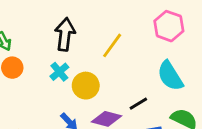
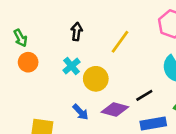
black arrow: (65, 34) -> (77, 32), size x0.6

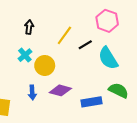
black line: (144, 95) -> (85, 45), moved
blue arrow: (80, 112) -> (32, 93), turned 40

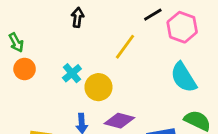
black arrow: (29, 27) -> (78, 17), moved
black line: (85, 45) -> (153, 15), moved

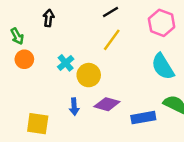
black line: (153, 15) -> (111, 12), moved
black arrow: (78, 17) -> (49, 18), moved

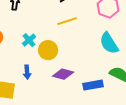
yellow line: (112, 40) -> (67, 21), turned 36
blue arrow: (74, 107) -> (27, 72), moved

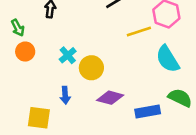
yellow line: (67, 21) -> (139, 32), moved

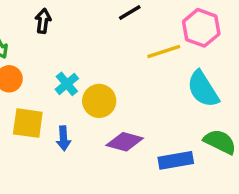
yellow square: (39, 118) -> (28, 123), moved

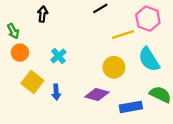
yellow circle: (99, 101) -> (114, 67), moved
yellow square: (28, 123) -> (32, 82), turned 30

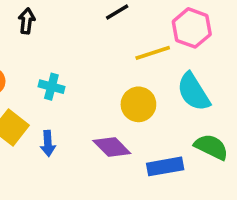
cyan cross: (58, 56) -> (51, 87), turned -35
purple diamond: (97, 94) -> (112, 147), turned 30

